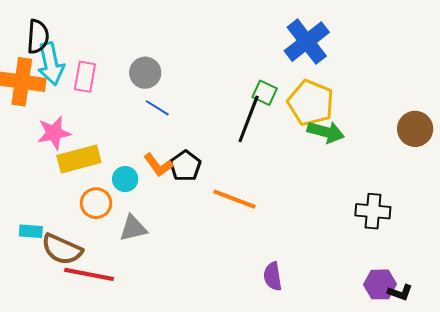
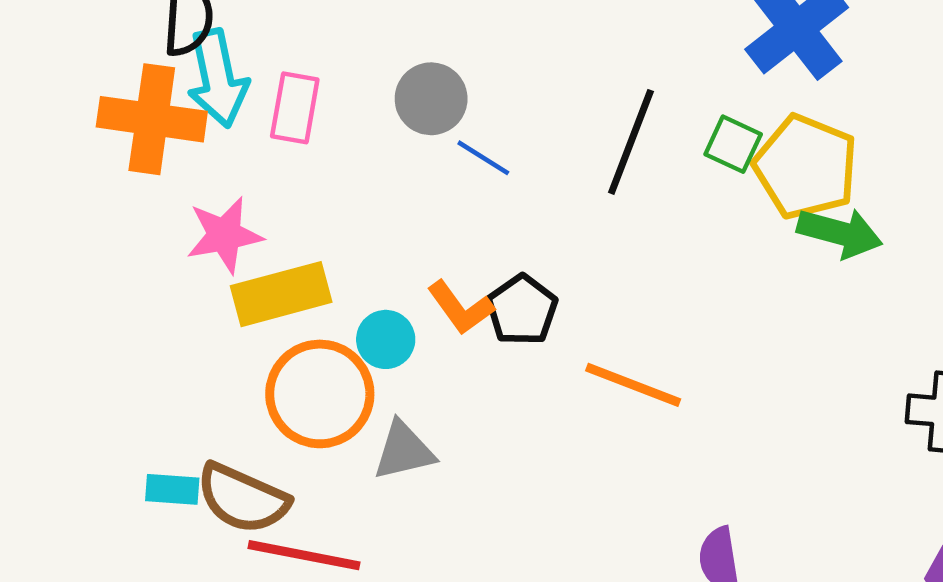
green square: (265, 93) -> (733, 144), moved
blue line: (157, 108) -> (483, 158), moved
black line: (249, 119) -> (631, 142), moved
orange circle: (96, 203) -> (320, 394), size x1.5
cyan rectangle: (31, 231) -> (172, 489), moved

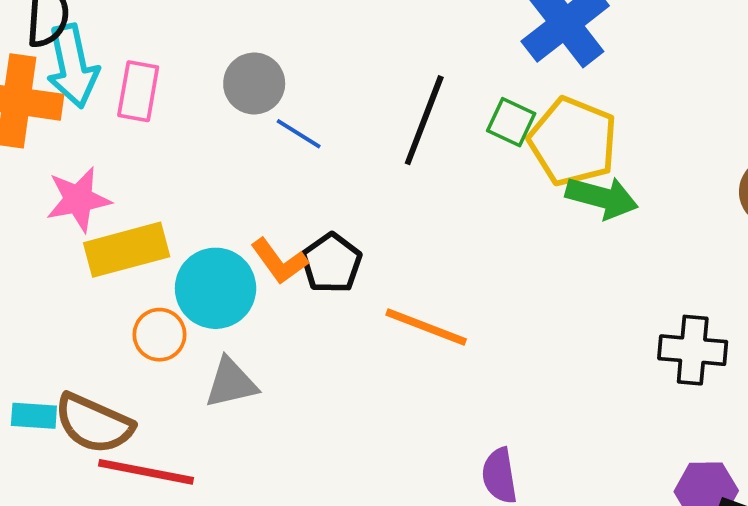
cyan circle: (386, 339) -> (216, 288), size x1.6
orange circle: (320, 394) -> (159, 335), size x0.6

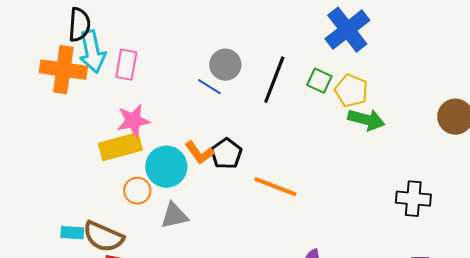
gray circle: (254, 83) -> (225, 65), moved
yellow pentagon: (573, 141) -> (351, 91), size x0.7
pink star: (78, 199) -> (133, 121), moved

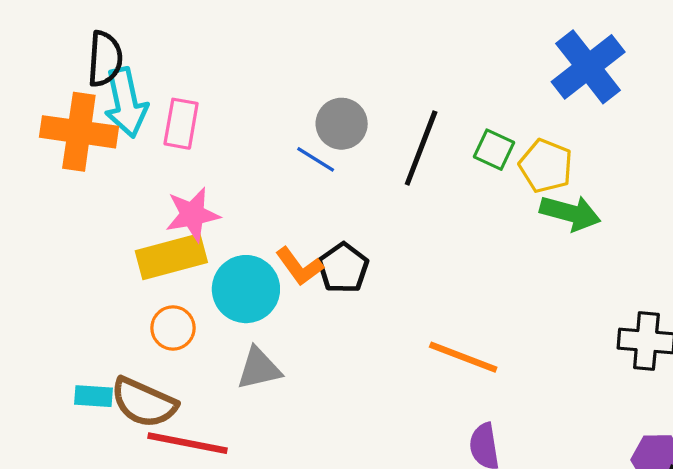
blue cross: (347, 30) -> (588, 67), moved
orange line: (275, 187) -> (463, 357), moved
orange circle: (137, 191) -> (173, 328), moved

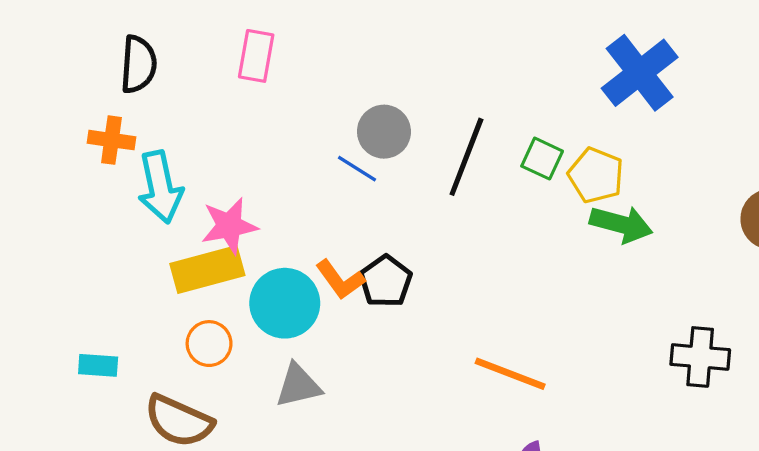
cyan arrow: (126, 103) -> (160, 187), moved
pink rectangle: (181, 124) -> (256, 56), moved
orange cross: (79, 132) -> (112, 140), size x0.6
cyan rectangle: (94, 396) -> (98, 365), moved

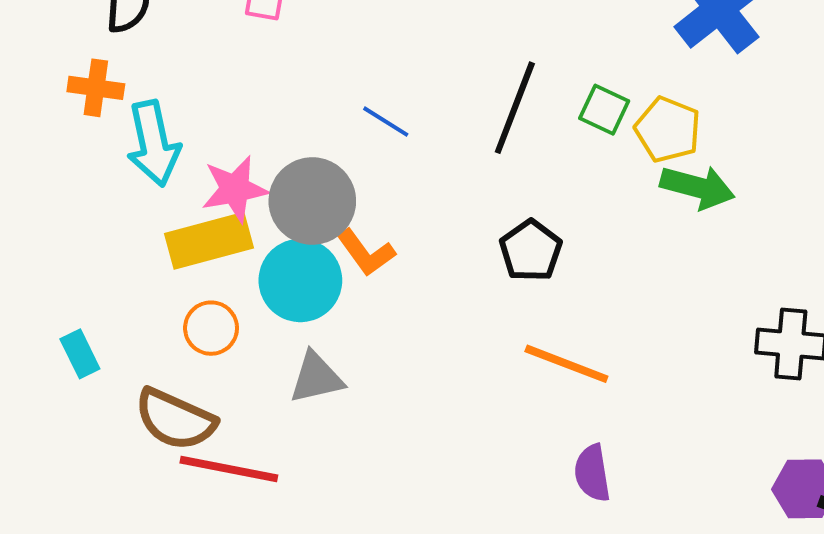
gray circle: (384, 132) -> (312, 201), moved, size x1.4
black pentagon: (386, 281) -> (531, 251), moved
cyan rectangle: (98, 365) -> (80, 354), turned 60

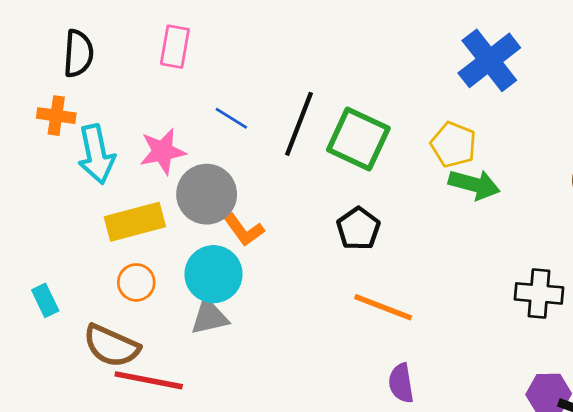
black line: (515, 108) -> (299, 124), moved
green square: (604, 110) -> (358, 139), moved, size x1.8
blue line: (386, 122) -> (231, 118), moved
pink star: (235, 189) -> (162, 151), moved
cyan circle: (300, 280) -> (213, 274), moved

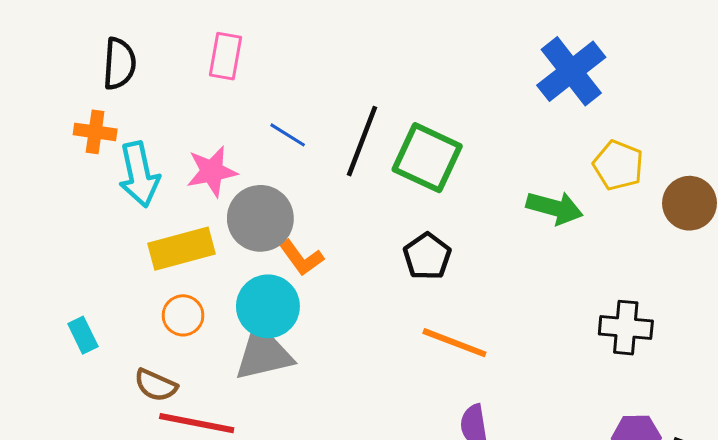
yellow pentagon: (453, 145) -> (618, 165), moved
gray triangle: (209, 317) -> (263, 353), size x1.4
brown semicircle: (111, 346) -> (156, 385), size x0.7

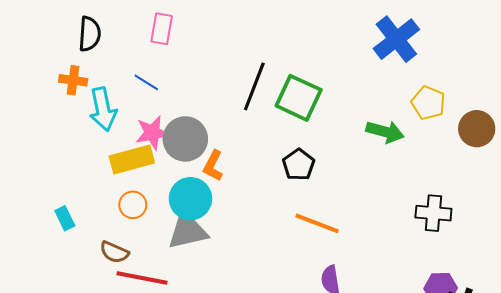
blue line: (288, 135) -> (146, 82), moved
pink star: (212, 171) -> (152, 133), moved
orange L-shape: (301, 258) -> (213, 166), turned 64

